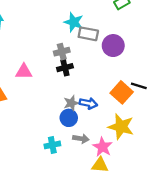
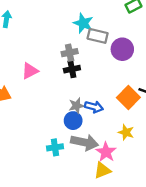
pink triangle: (24, 72) -> (30, 71), turned -30
yellow star: (121, 127) -> (126, 132), size x0.6
gray arrow: (81, 139) -> (84, 142), size x1.6
yellow triangle: (100, 165) -> (102, 170), turned -30

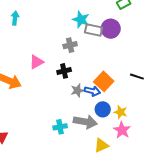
purple circle: (122, 49) -> (111, 29), moved
black cross: (72, 69) -> (64, 71), moved
orange square: (128, 97) -> (104, 81), moved
blue circle: (73, 121) -> (103, 109), moved
pink star: (106, 152) -> (122, 130), moved

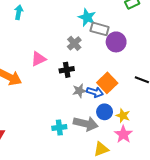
purple circle: (111, 29) -> (116, 42), moved
gray cross: (70, 45) -> (74, 43), turned -32

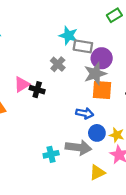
black cross: (67, 70) -> (37, 90), moved, turned 32
orange square: (107, 83) -> (102, 90), moved, turned -36
gray star: (79, 91) -> (95, 74), moved, size x1.5

